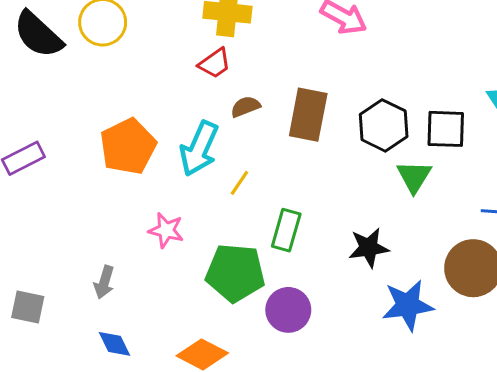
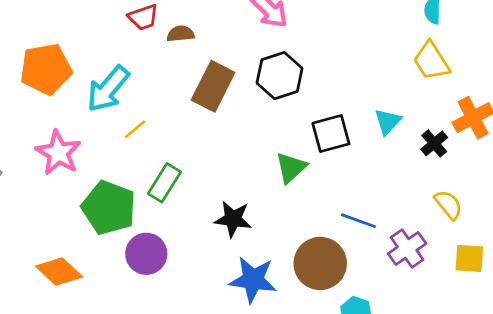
brown semicircle: (245, 107) -> (181, 34), moved
black hexagon: (384, 125) -> (280, 76), moved
black square: (446, 129) -> (331, 133), turned -33
pink star: (166, 230) -> (58, 153), size x1.4

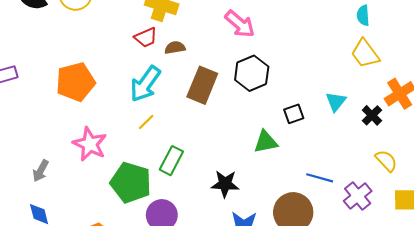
cyan arrow: (108, 89) -> (145, 84), moved
black square: (331, 133) -> (294, 114), size x0.7
green triangle: (291, 168) -> (266, 142), turned 35

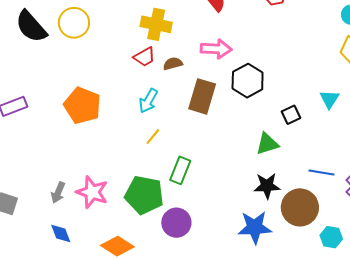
pink arrow: (240, 24) -> (216, 49), moved, turned -32
orange pentagon: (76, 82) -> (82, 105), turned -30
cyan arrow: (145, 84) -> (148, 101), size x0.7
pink star: (90, 144) -> (92, 192), moved
black star: (225, 184) -> (267, 186), moved

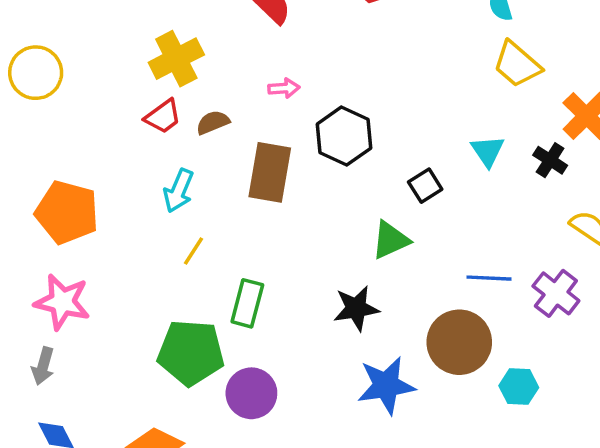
yellow cross: (156, 24) -> (176, 59), turned -32
pink arrow: (216, 49) -> (284, 88), size x0.6
black star: (267, 186) -> (356, 308), moved
pink star: (92, 192) -> (62, 302), moved

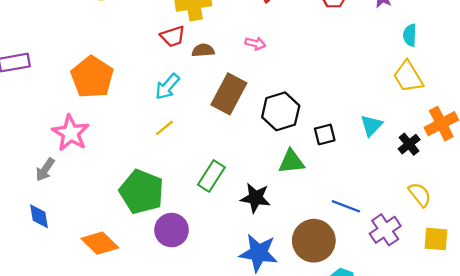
black hexagon: (344, 136) -> (281, 111), moved
green rectangle: (247, 303) -> (211, 176), moved

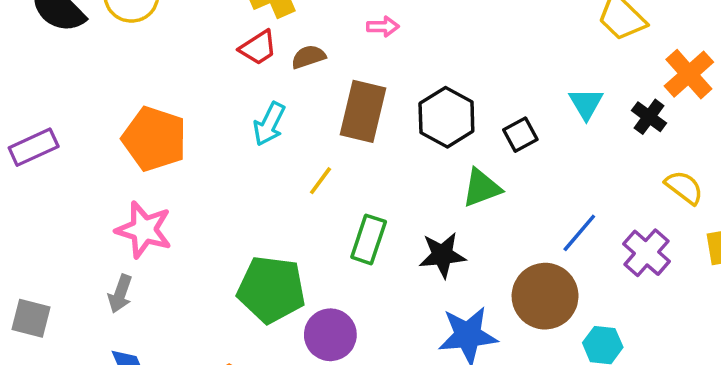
yellow line: (164, 128) -> (321, 181), moved
blue line: (346, 206) -> (579, 233), turned -56

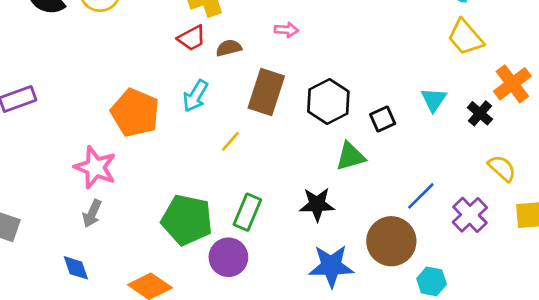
orange pentagon: (154, 139) -> (135, 113), moved
green rectangle: (369, 239) -> (247, 212), moved
gray arrow: (120, 294) -> (92, 214), moved

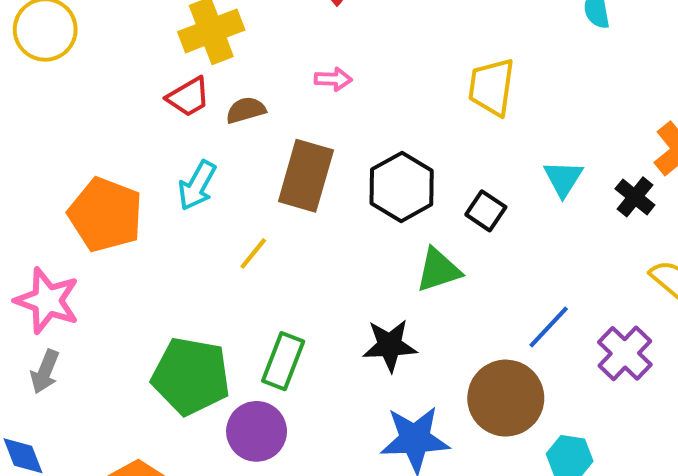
yellow trapezoid: (465, 37) -> (492, 87), moved, turned 51
black square: (383, 119) -> (486, 211), turned -30

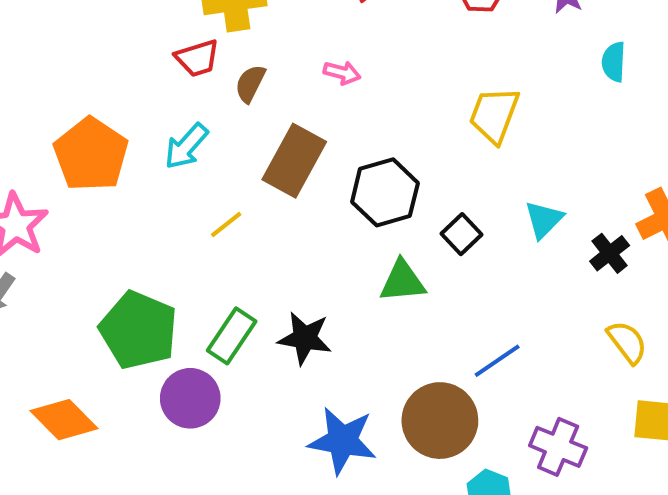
brown semicircle: (246, 110) -> (250, 84), turned -60
black star: (390, 345) -> (305, 338), moved
purple cross: (625, 353) -> (558, 447), moved, turned -34

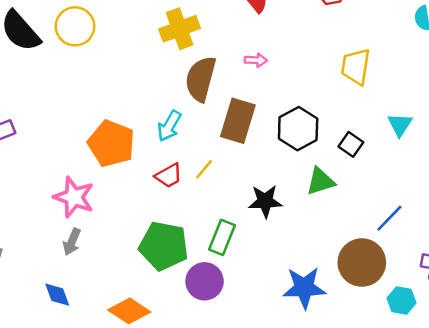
red trapezoid: (197, 58) -> (169, 176), moved
brown semicircle: (250, 84) -> (201, 79), size x1.8
black star: (305, 338) -> (265, 201), moved

